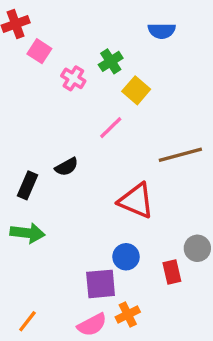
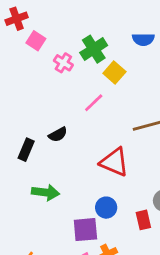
blue semicircle: (162, 31) -> (143, 39), moved
green cross: (111, 61) -> (94, 49), size x1.4
green arrow: (27, 233) -> (45, 192), moved

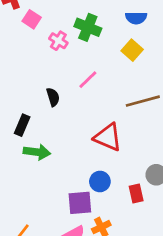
green cross: (94, 49) -> (88, 27), turned -35
yellow square: (114, 72) -> (132, 50), moved
black semicircle: (58, 134) -> (53, 97), moved, turned -78
green arrow: (45, 192) -> (37, 152), moved

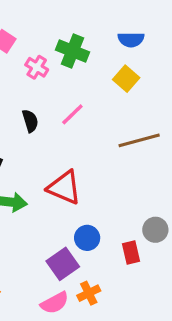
black semicircle: (53, 97) -> (30, 121), moved
red triangle: (108, 137) -> (64, 187), moved
purple square: (80, 203) -> (63, 264), turned -30

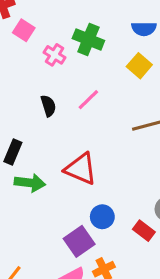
red rectangle: (131, 252) -> (144, 231), turned -40

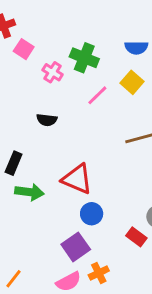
pink line: (88, 100) -> (97, 95), moved
black semicircle: (48, 106) -> (47, 120), turned 114
blue circle: (102, 217) -> (92, 214), moved

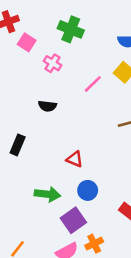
green cross: (84, 58) -> (71, 29), moved
red triangle: (77, 179) -> (75, 159), size x0.6
green arrow: (29, 192) -> (47, 194), moved

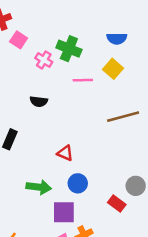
green cross: (71, 29) -> (69, 49), moved
pink line: (93, 84) -> (83, 80), turned 42
purple square: (73, 220) -> (64, 212), turned 35

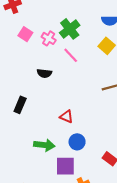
pink square: (19, 40) -> (25, 34), moved
green cross: (69, 49) -> (70, 29), turned 30
pink line: (83, 80) -> (71, 55), moved, turned 49

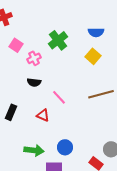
pink cross: (49, 38) -> (34, 58), moved, turned 32
pink line: (71, 55) -> (59, 97), moved
red triangle: (67, 117) -> (43, 115), moved

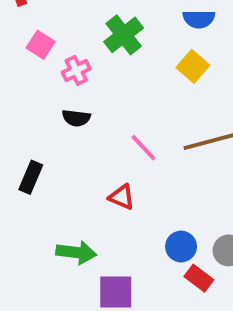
pink line: (59, 97) -> (143, 148), moved
red triangle: (43, 115) -> (122, 197), moved
blue circle: (65, 147) -> (181, 246), moved

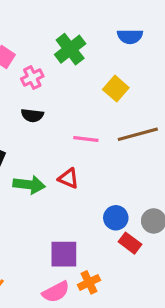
yellow square: (193, 66) -> (116, 89), moved
pink line: (143, 148) -> (86, 139), turned -40
green arrow: (76, 252) -> (29, 185), moved

